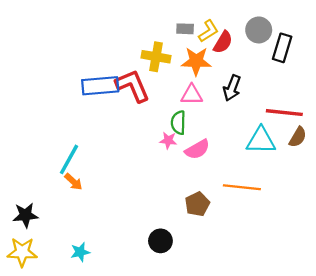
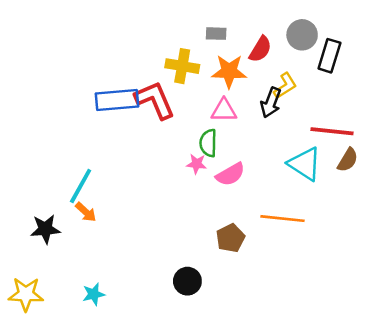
yellow L-shape: (208, 31) -> (285, 86), moved
cyan triangle: (261, 140) -> (305, 164), turned 32
black star: (25, 215) -> (45, 229), moved

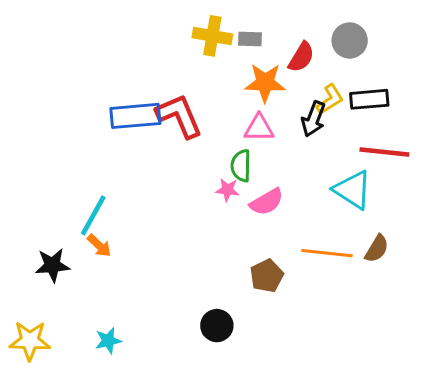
black rectangle: (329, 56) -> (369, 99), moved, turned 68
yellow cross: (182, 66) -> (212, 36), moved
brown semicircle: (348, 160) -> (377, 249), moved

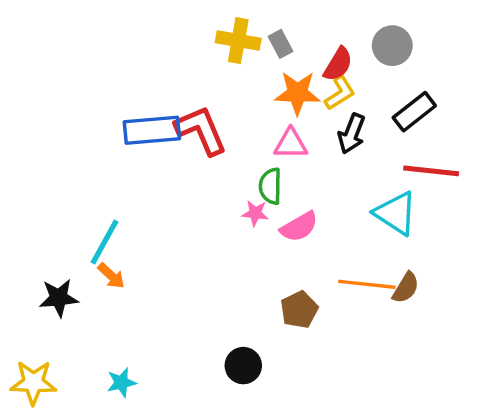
gray rectangle: (250, 39) -> (281, 44), turned 60
yellow L-shape: (330, 99) -> (340, 93), moved
black rectangle: (369, 99) -> (414, 112), turned -33
brown semicircle: (377, 249) -> (406, 288), moved

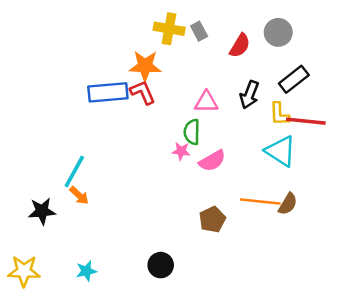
orange star: (297, 93) -> (145, 66), moved
yellow L-shape: (340, 93) -> (279, 114), moved, turned 120
red L-shape: (201, 130) -> (143, 92), size x0.7
black circle: (243, 366) -> (161, 265), moved

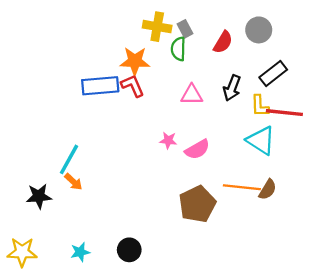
green semicircle: (192, 132) -> (178, 49), moved
brown pentagon: (212, 219) -> (197, 204), size x1.5
black circle: (161, 265) -> (129, 250), moved

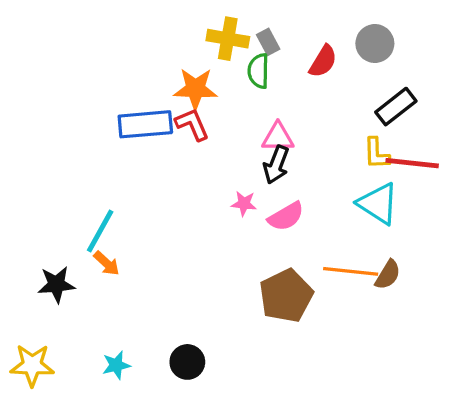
black arrow: (232, 88) -> (276, 165), moved

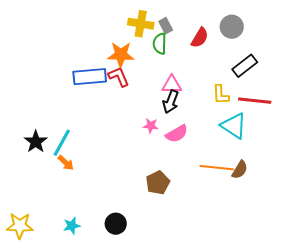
yellow L-shape: (376, 153) -> (221, 95), moved
black star: (56, 284) -> (36, 142), moved, turned -30
brown pentagon: (286, 296) -> (158, 183), moved, size x0.7

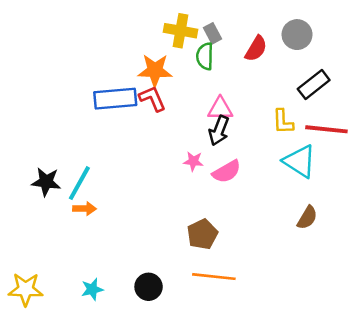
black star: (36, 142) -> (46, 182), turned -30
orange arrow: (66, 163) -> (84, 209), turned -42
orange line: (217, 168) -> (214, 277), moved

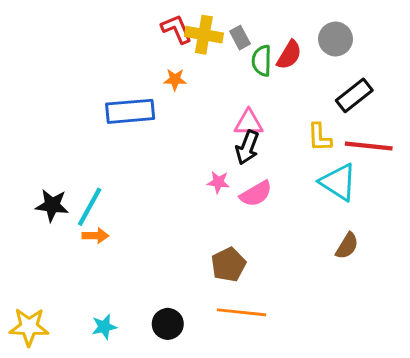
green semicircle: (205, 56) -> (262, 61), moved
orange star: (155, 70) -> (175, 79), size x0.6
red L-shape: (152, 99) -> (176, 29), moved

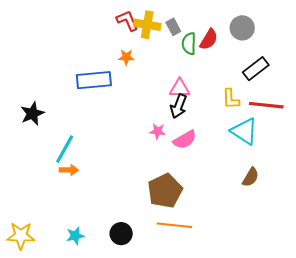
black star: (52, 205) -> (32, 114), moved, turned -30
brown pentagon: (228, 265) -> (165, 191), size x1.4

